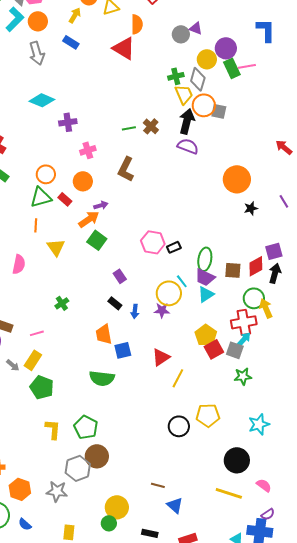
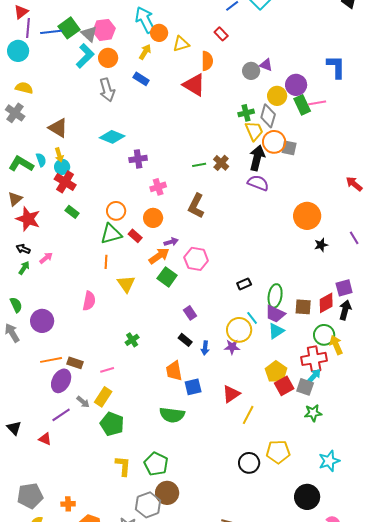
pink hexagon: (153, 242) -> (196, 259), moved

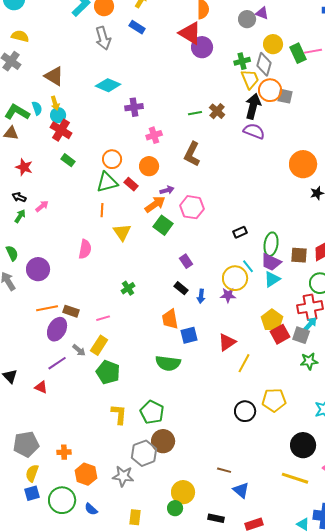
purple circle: (296, 85) -> (202, 47), moved
brown triangle: (15, 199) -> (11, 133), moved, turned 49
red star: (28, 219) -> (24, 167), size x0.7

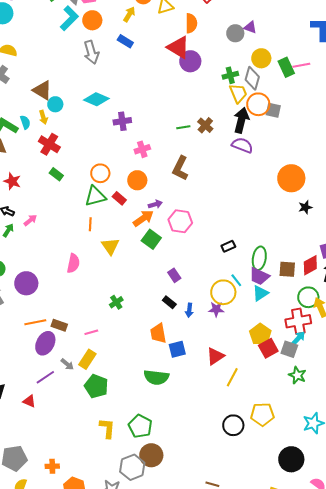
cyan circle: (58, 115) -> (55, 104), moved
green star: (309, 361) -> (297, 375), turned 30

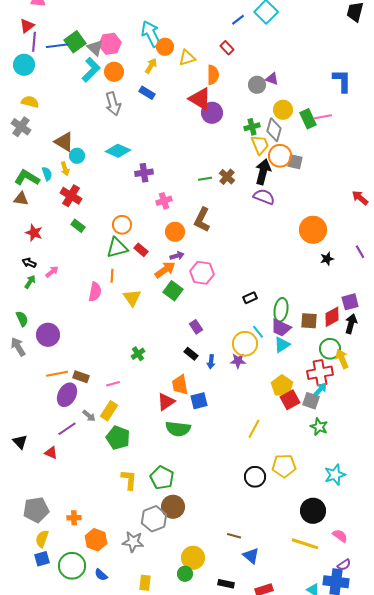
orange circle: (137, 180) -> (175, 232), moved
pink semicircle: (73, 263) -> (95, 292), moved
red triangle: (215, 356) -> (166, 402), moved

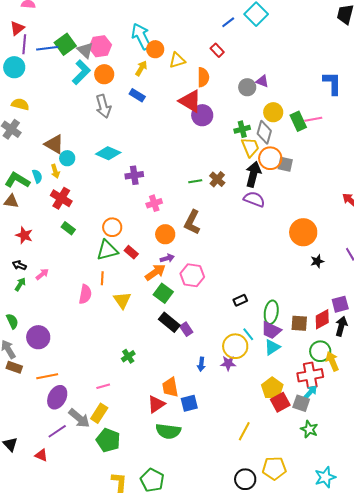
black rectangle: (191, 354) -> (169, 322), moved, size x1.5
brown rectangle: (81, 377) -> (14, 367), moved
gray arrow: (89, 416) -> (79, 418), size x1.6

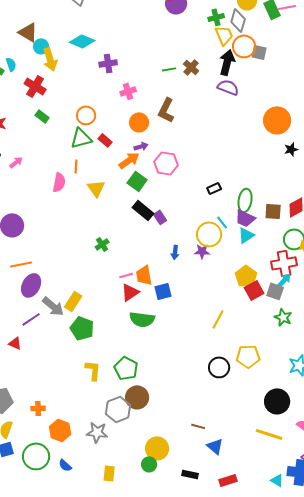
yellow arrow: (55, 171) -> (50, 59), moved, size x1.6
pink line: (103, 386) -> (126, 275), moved

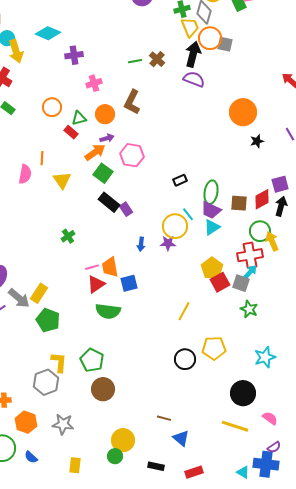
green triangle: (81, 138) -> (79, 118), moved, size x0.7
gray hexagon: (118, 409) -> (46, 382), moved

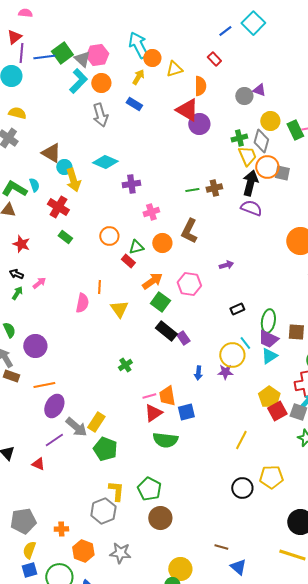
brown cross: (157, 59) -> (214, 188), turned 35
purple arrow: (107, 138) -> (226, 265), moved

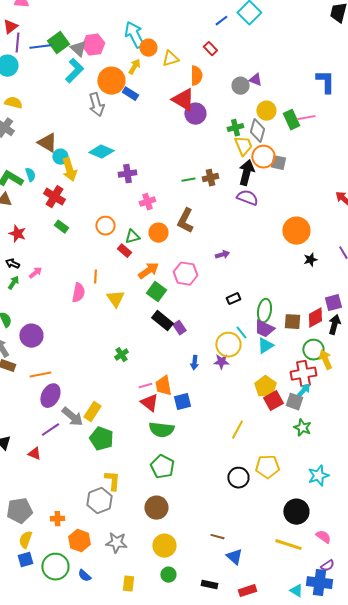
orange circle: (101, 83) -> (111, 81), moved, size x1.4
red triangle: (153, 413) -> (149, 403), turned -48
green pentagon: (149, 489) -> (162, 467), moved
yellow circle: (180, 569) -> (164, 546), moved

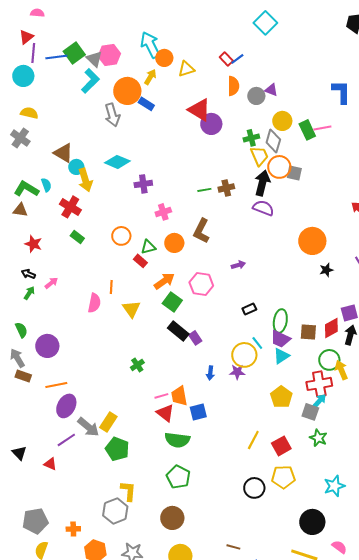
blue line: (221, 21) -> (237, 59), moved
orange semicircle: (196, 76) -> (233, 86), moved
red square: (273, 401) -> (281, 446), moved

